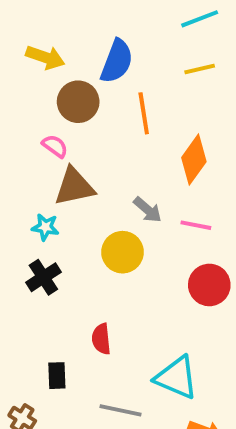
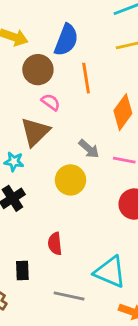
pink semicircle: (55, 146) -> (51, 102), moved
brown triangle: (74, 187) -> (35, 132), turned -32

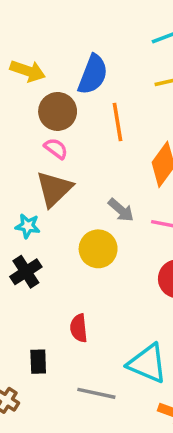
pink semicircle: (51, 102) -> (56, 148), moved

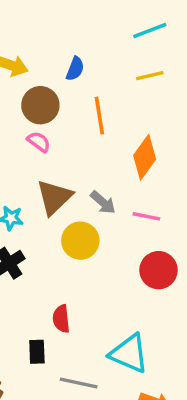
blue semicircle: (93, 74) -> (75, 69), size x0.6
brown triangle: (54, 189) -> (54, 197), moved
black rectangle: (38, 362) -> (37, 352), moved

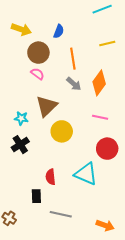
yellow line: (150, 76) -> (107, 43), moved
gray arrow: (103, 202) -> (74, 84), moved
cyan triangle: (129, 353) -> (86, 174), moved

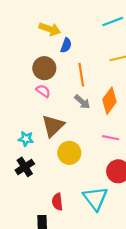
yellow arrow: (21, 29) -> (50, 29), moved
cyan triangle: (86, 174) -> (95, 198), turned 30

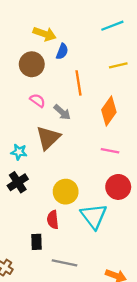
brown circle: (44, 68) -> (32, 64), moved
gray arrow: (82, 102) -> (62, 112), moved
yellow circle: (69, 153) -> (66, 192), moved

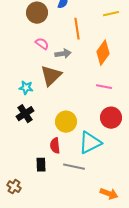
gray arrow: (62, 112) -> (63, 54), turned -49
cyan triangle: (94, 216) -> (90, 143), turned 40
gray line: (64, 263) -> (74, 167), moved

